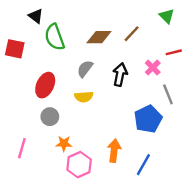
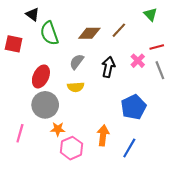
gray line: (168, 94) -> (160, 70), moved
gray circle: (50, 117) -> (45, 105), size x1.6

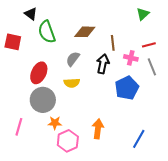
green triangle: (150, 14) -> (143, 14), turned 32
brown line: (119, 30) -> (113, 43), moved, turned -49
pink cross: (138, 61) -> (131, 58), turned -32
blue pentagon: (134, 107) -> (127, 88), moved
blue line: (129, 148) -> (139, 139), moved

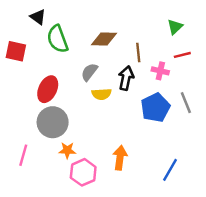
green triangle: (143, 14) -> (175, 27), moved
gray line: (152, 67) -> (186, 103), moved
yellow semicircle: (72, 83) -> (102, 94), moved

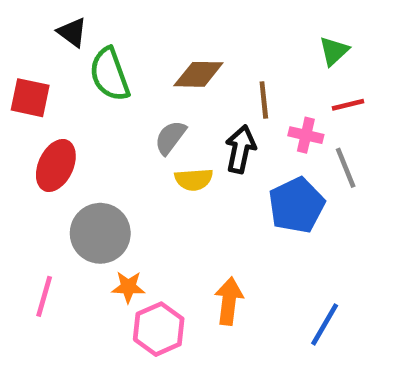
red ellipse: (48, 89) -> (56, 165), moved
gray line: (186, 103) -> (346, 168), moved

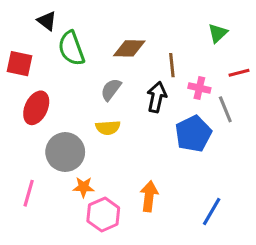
red line: (348, 105) -> (239, 73), moved
yellow semicircle: (194, 180) -> (108, 128), moved

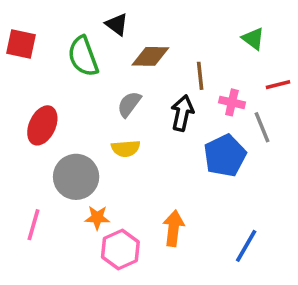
black triangle: (47, 21) -> (117, 24), moved
green triangle: (218, 33) -> (253, 39), turned -40
red square: (19, 64) -> (21, 44), moved

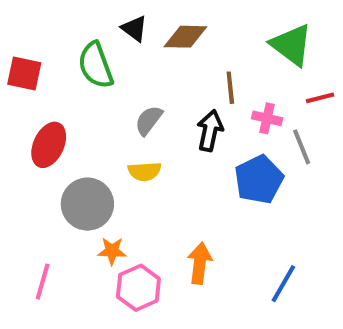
green triangle: (253, 39) -> (292, 45), size x1.6
red square: (21, 44) -> (24, 73), moved
brown diamond: (150, 56) -> (185, 37), moved
pink line: (33, 225) -> (43, 282), moved

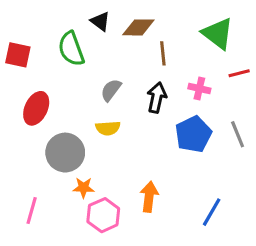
brown line: (230, 88) -> (163, 53), moved
gray line: (302, 147) -> (238, 134), moved

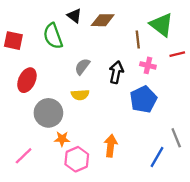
brown line: (163, 53) -> (138, 39), moved
gray line: (238, 134) -> (176, 138), moved
pink line: (32, 211) -> (24, 156), turned 30

